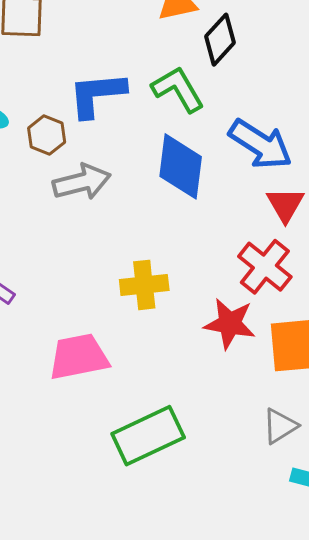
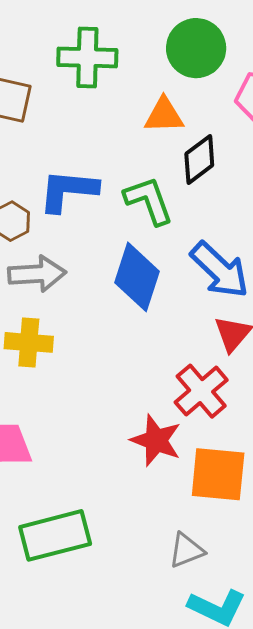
yellow cross: (144, 285) -> (29, 342), moved

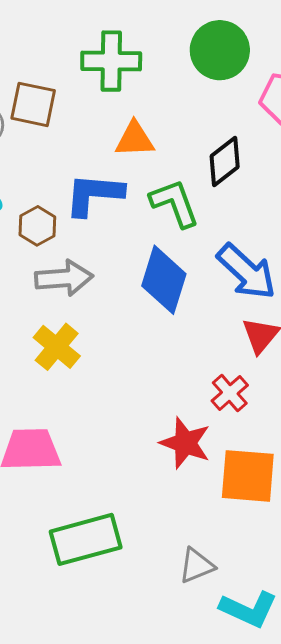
orange triangle: (164, 115) -> (135, 139), moved
yellow cross: (29, 342) -> (57, 347), turned 36
red cross: (201, 391) -> (230, 393), size x0.7
gray triangle: (186, 550) -> (197, 566), moved

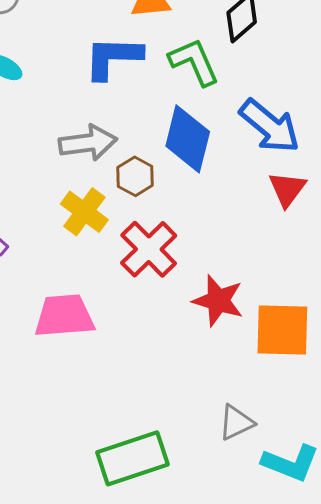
brown hexagon: (37, 226) -> (135, 176), moved
red cross: (230, 393) -> (149, 249), moved, size x1.5
green rectangle: (86, 539) -> (133, 458), moved

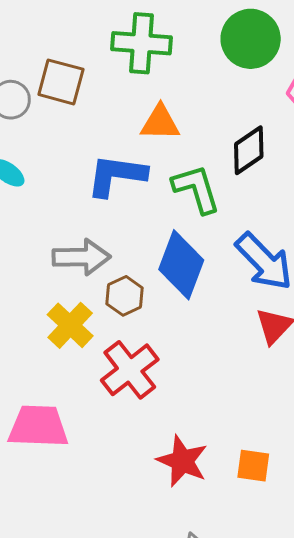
red star: (218, 301) -> (182, 461), moved
orange square: (282, 330) -> (253, 466), size x0.6

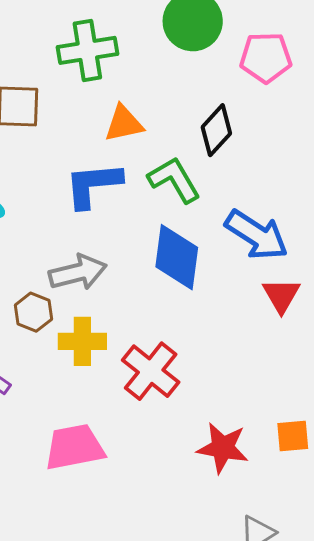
brown hexagon: (125, 296) -> (33, 312), moved
yellow cross: (70, 325) -> (82, 341), turned -30

